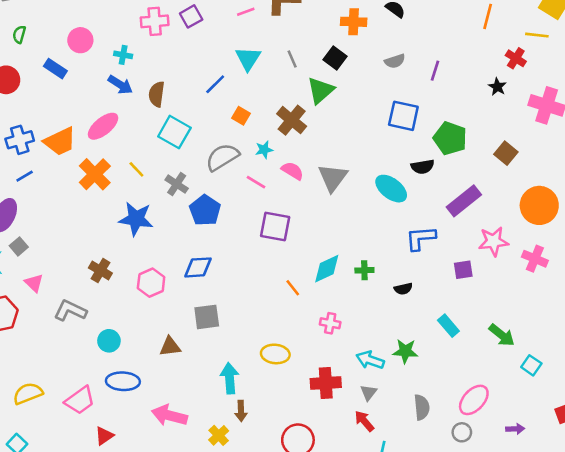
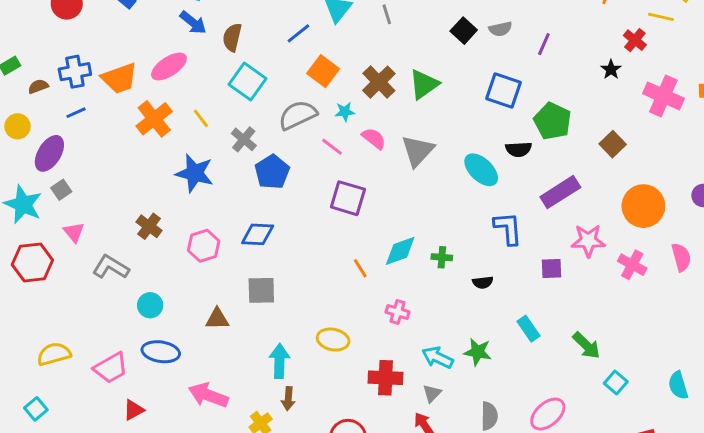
black square: (335, 58) -> (464, 31), moved
green triangle: (320, 90) -> (424, 84), moved
orange square: (241, 116) -> (323, 71), size x1.5
blue L-shape: (421, 238) -> (508, 228), turned 84

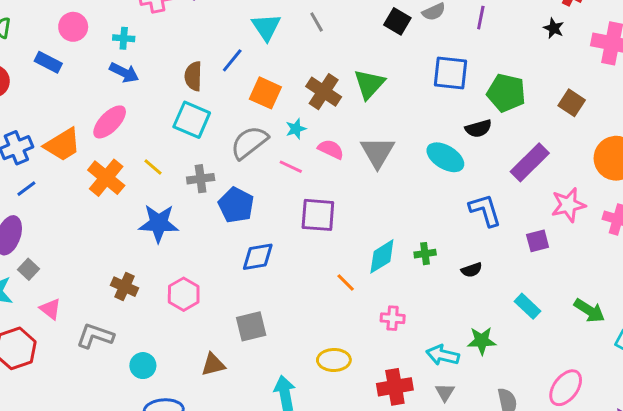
brown semicircle: (232, 37) -> (193, 76), moved
gray cross: (244, 139) -> (201, 179), turned -35
blue diamond: (258, 234) -> (258, 257), moved

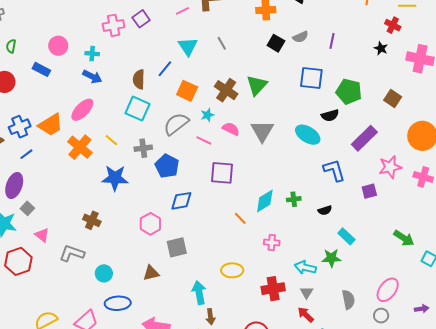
pink hexagon: (184, 294) -> (150, 224), moved
cyan rectangle: (528, 306) -> (346, 236), moved

